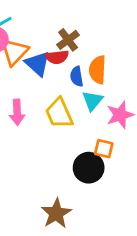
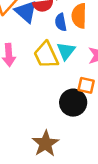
cyan triangle: (92, 101) -> (66, 51), moved

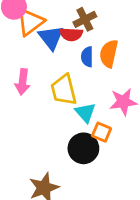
cyan triangle: (66, 51) -> (85, 113), moved, turned -30

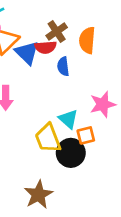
orange semicircle: (109, 54) -> (87, 40), moved
yellow trapezoid: (64, 90) -> (48, 138), moved
orange square: (102, 132) -> (86, 135), turned -30

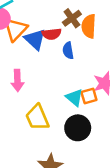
brown cross: (57, 32) -> (72, 18), moved
orange square: (86, 135) -> (89, 96), moved
yellow trapezoid: (48, 138) -> (37, 118), moved

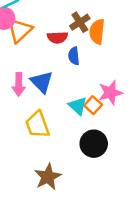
blue triangle: (35, 39) -> (42, 82), moved
orange square: (89, 96) -> (93, 105), turned -35
black circle: (78, 128) -> (94, 144), moved

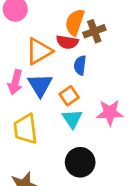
orange triangle: (20, 30) -> (39, 51), moved
orange semicircle: (97, 32) -> (75, 22), moved
orange square: (93, 105) -> (69, 96), moved

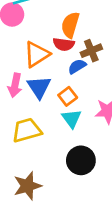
brown cross: (94, 31) -> (91, 51), moved
blue semicircle: (80, 65) -> (77, 66), turned 54
yellow trapezoid: (25, 129) -> (27, 130), turned 84

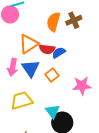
red semicircle: (64, 44) -> (47, 49), moved
brown cross: (91, 51) -> (74, 20), moved
cyan triangle: (72, 119) -> (53, 111), moved

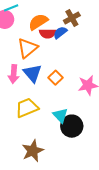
orange semicircle: (53, 22) -> (38, 22), moved, turned 48
red semicircle: (47, 49) -> (48, 33), moved
blue semicircle: (59, 53) -> (60, 33), moved

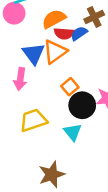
orange triangle: (27, 48) -> (55, 52), moved
blue triangle: (32, 73) -> (34, 54), moved
black circle: (72, 126) -> (82, 105), moved
brown star: (33, 151) -> (52, 174), moved

